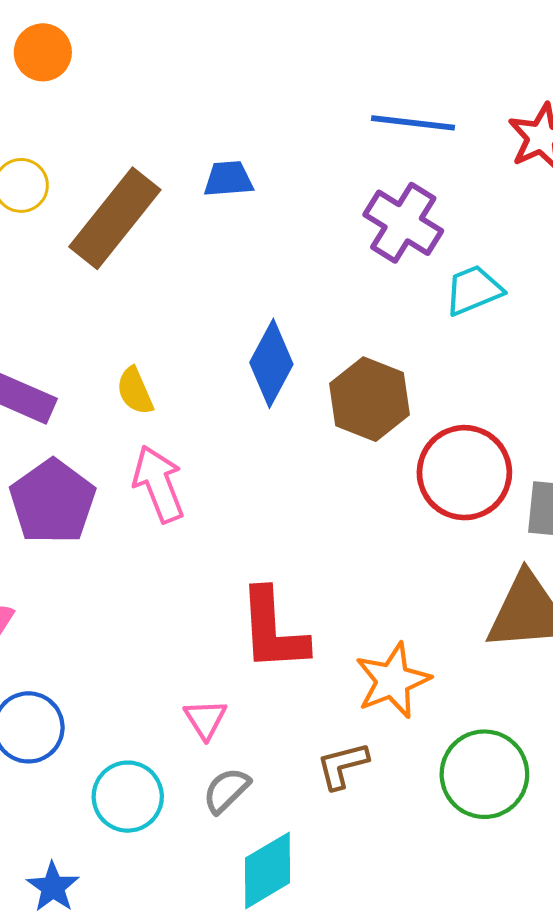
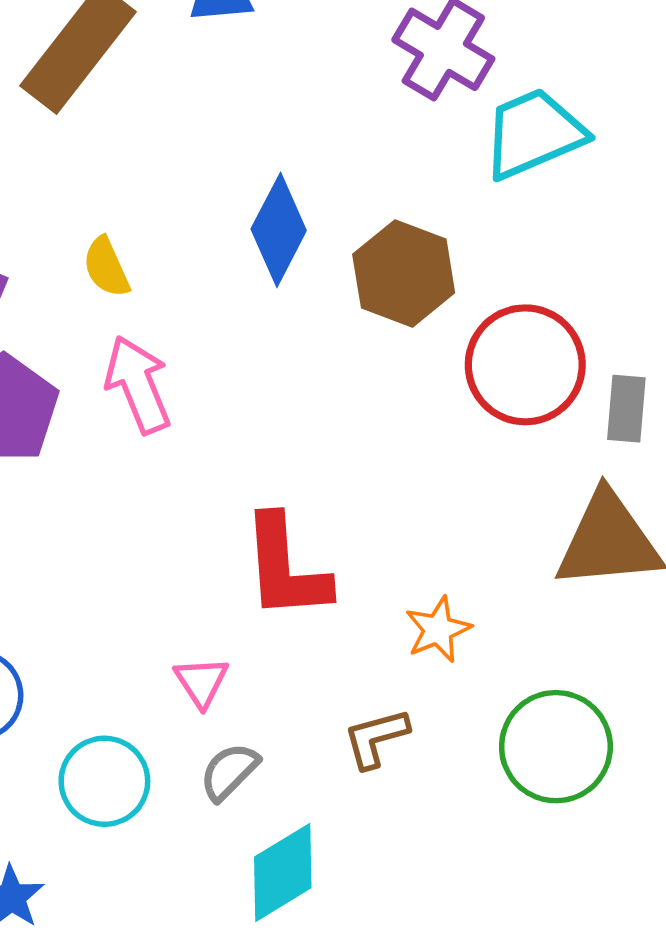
cyan trapezoid: (474, 290) -> (534, 133), size x1.4
orange star: (393, 681) -> (438, 630), size x0.7

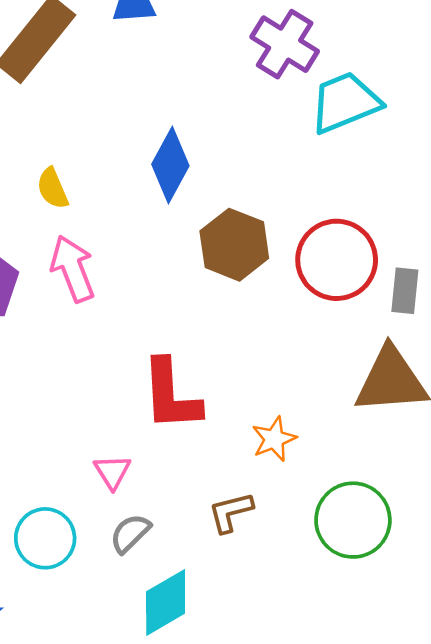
brown hexagon: (404, 273) -> (234, 245), moved

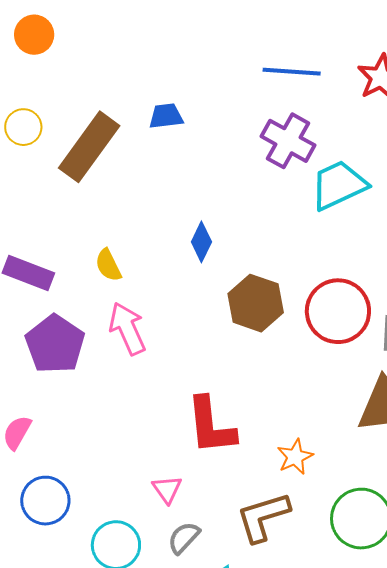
blue diamond: (170, 165) -> (201, 242), size x0.7
brown L-shape: (231, 512) -> (263, 517), size x1.5

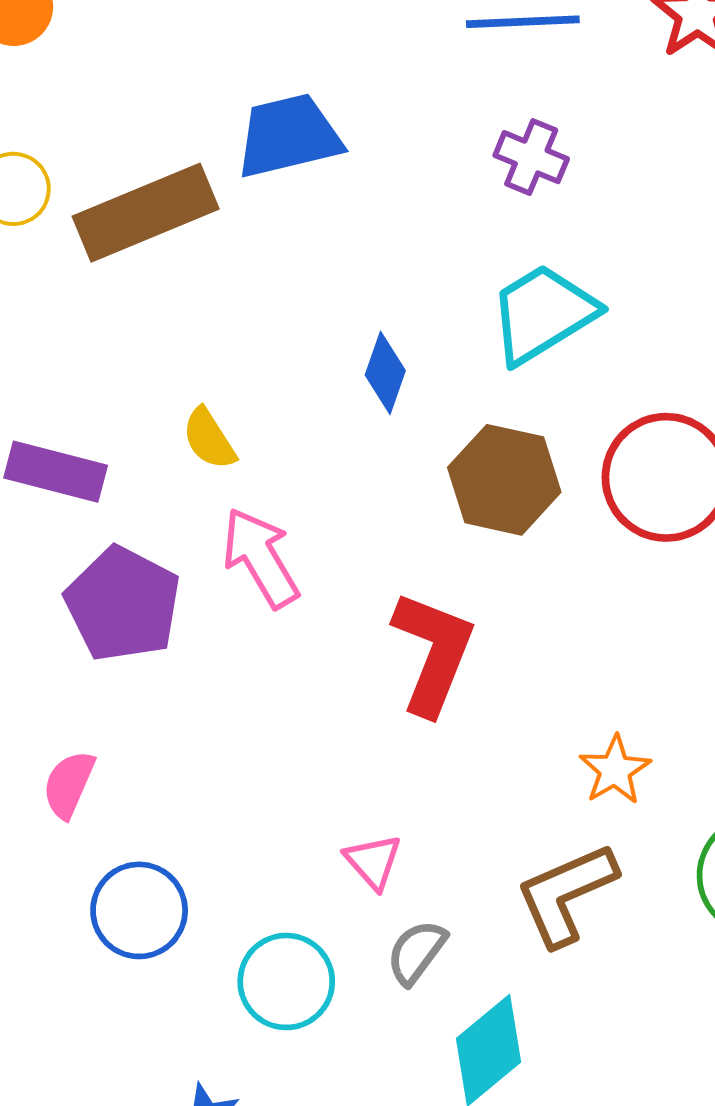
blue trapezoid: (166, 116) -> (289, 136), size x1.6
purple cross: (288, 141) -> (531, 157), size x0.7
brown rectangle: (89, 147) -> (146, 213), turned 38
cyan trapezoid: (339, 185) -> (543, 314), moved
red L-shape: (211, 426) -> (433, 653), moved, turned -146

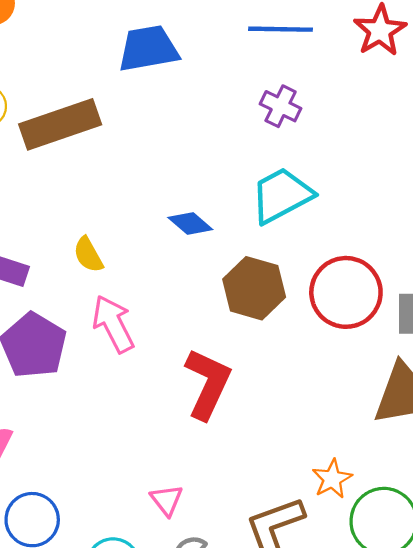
blue trapezoid: (289, 136) -> (148, 49), moved
blue diamond: (385, 373) -> (190, 223), turned -72
orange star: (615, 770) -> (332, 479), moved

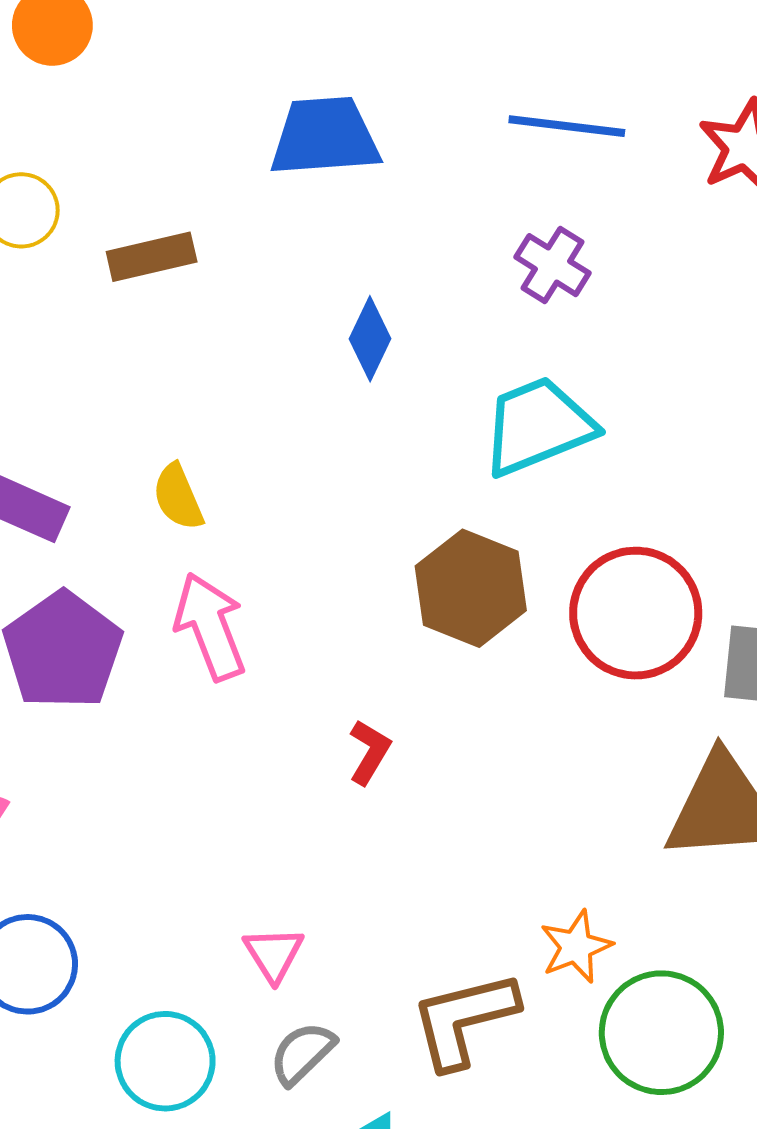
brown rectangle: (60, 124) -> (152, 257), size x0.6
blue diamond: (190, 223) -> (370, 339), moved, turned 69
red L-shape: (208, 384) -> (369, 752), size x0.5

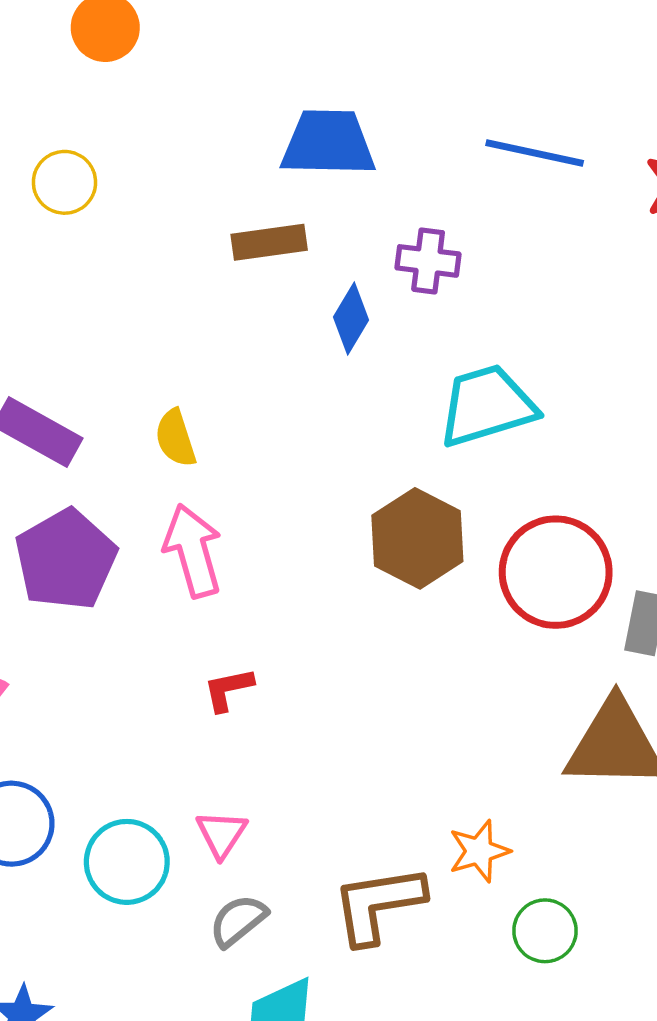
brown rectangle: (152, 257) -> (269, 242), moved
purple cross: (552, 265) -> (428, 261), moved, turned -30
red L-shape: (369, 752) -> (228, 689), moved, turned -138
green circle: (661, 1033) -> (545, 931), size x0.6
cyan circle: (165, 1061) -> (127, 862), moved

